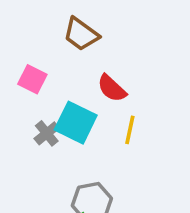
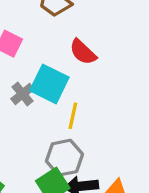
yellow line: (130, 130) -> (73, 116), moved

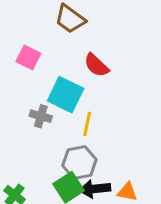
gray cross: (23, 94) -> (41, 116), moved, turned -35

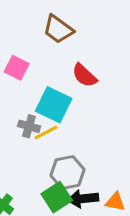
yellow line: (87, 124) -> (46, 132), moved, turned 50

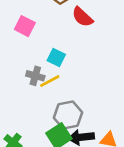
red semicircle: (84, 75) -> (82, 17), moved
cyan square: (54, 105) -> (56, 57), size x0.6

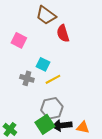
red semicircle: (82, 17) -> (63, 33), turned 30
yellow line: (50, 81) -> (53, 79), moved

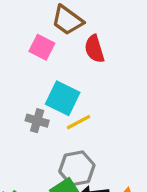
pink square: (19, 40) -> (42, 47), moved
cyan square: (43, 64) -> (63, 98), size x1.5

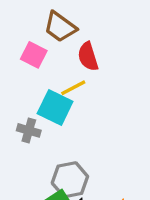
yellow line: (79, 122) -> (73, 88), moved

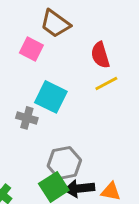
red semicircle: (88, 57) -> (100, 55), moved
yellow line: (73, 88) -> (106, 84), moved

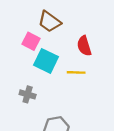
yellow line: (106, 84) -> (76, 72), moved, turned 30
cyan square: (51, 97) -> (46, 61), moved

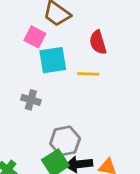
cyan square: (46, 61) -> (53, 60), turned -35

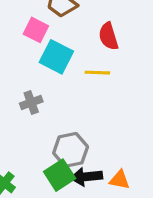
cyan square: (53, 60) -> (56, 57), turned 36
gray cross: (31, 100) -> (31, 103), turned -36

